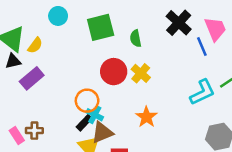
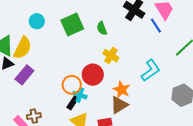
yellow semicircle: (35, 45) -> (23, 48), size x1.6
red circle: (114, 72) -> (93, 75), moved
cyan L-shape: (202, 92) -> (151, 70), moved
brown triangle: (102, 133) -> (119, 105), moved

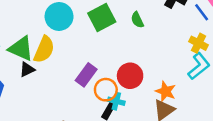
cyan circle: (37, 21) -> (59, 16), size x1.5
yellow cross: (111, 56) -> (198, 43), moved
purple rectangle: (24, 75) -> (86, 75), moved

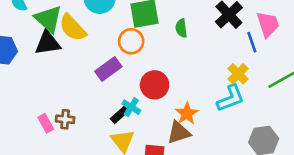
yellow semicircle: (44, 49) -> (73, 28), turned 96
black triangle: (27, 69) -> (48, 43), size x1.5
orange circle: (106, 90) -> (131, 41), moved

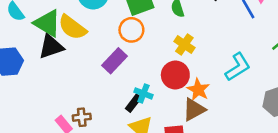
yellow cross: (238, 74) -> (184, 44), moved
red circle: (155, 85) -> (175, 75), moved

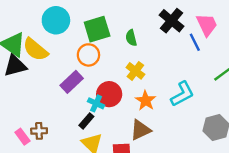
red circle: (175, 75) -> (109, 94), moved
orange star: (198, 90) -> (146, 101), moved
cyan cross: (143, 93) -> (96, 103), moved

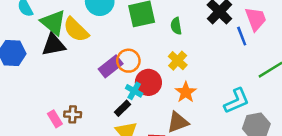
orange circle: (88, 55) -> (128, 61), moved
cyan L-shape: (182, 94) -> (237, 101), moved

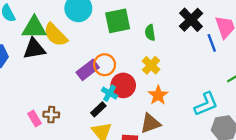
green triangle: (53, 23) -> (34, 28), turned -40

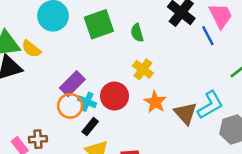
yellow semicircle: (56, 35) -> (31, 49), size x0.7
orange circle: (105, 65) -> (70, 106), moved
cyan cross: (110, 93) -> (87, 102), moved
brown triangle: (150, 123) -> (185, 113), moved, turned -45

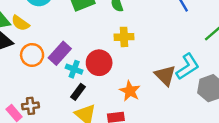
yellow cross: (143, 69) -> (124, 37), turned -36
orange star: (155, 102) -> (130, 91), moved
orange circle: (70, 106) -> (32, 55), moved

